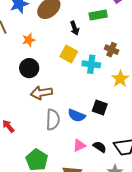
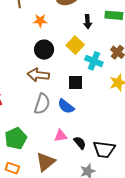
black circle: (29, 68) -> (44, 50), moved
black square: (100, 108) -> (76, 82), moved, turned -35

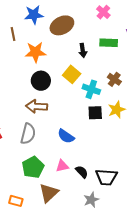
orange star: (40, 21) -> (35, 52), size x1.5
black square: (76, 82) -> (95, 113), moved
gray semicircle: (42, 104) -> (28, 134), moved
green pentagon: (16, 138) -> (33, 167), moved

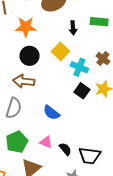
black square: (95, 113) -> (82, 91), turned 35
pink triangle: (62, 166) -> (46, 142), turned 32

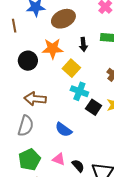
orange star: (26, 27) -> (53, 49), moved
black circle: (30, 56) -> (28, 61), moved
cyan cross: (79, 67) -> (79, 91), moved

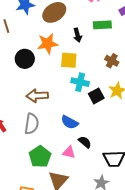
yellow square: (71, 68) -> (69, 60), turned -30
black square: (94, 107) -> (96, 96), turned 35
black semicircle: (78, 166) -> (85, 142), moved

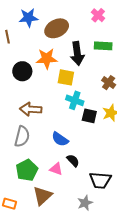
black arrow: (77, 35) -> (77, 53), size x1.6
black square: (96, 96) -> (89, 116), turned 35

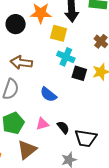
black semicircle: (73, 161) -> (63, 127), moved
pink triangle: (56, 169) -> (42, 124), turned -40

